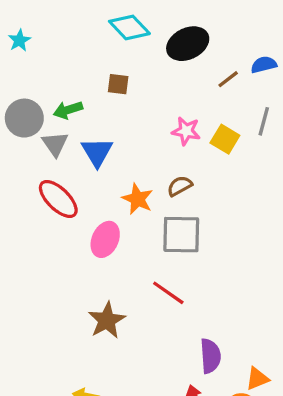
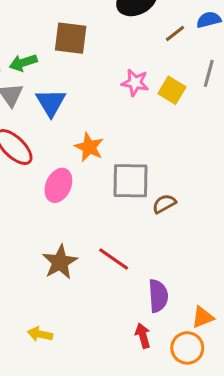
brown square: (118, 84) -> (71, 38), size x1.6
brown semicircle: (180, 186) -> (164, 204), moved
red line: (168, 293) -> (114, 259), moved

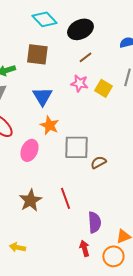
brown line: (175, 34) -> (85, 57), moved
blue triangle: (51, 103) -> (42, 96), moved
red line: (114, 259) -> (65, 198), turned 35

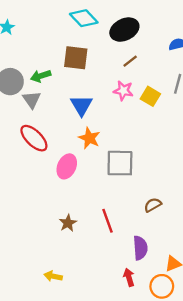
brown semicircle: (98, 162) -> (153, 205), moved
brown star: (30, 200) -> (68, 223), size x0.7

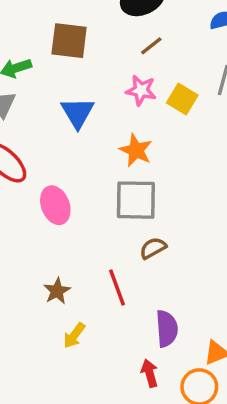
orange star: (89, 138) -> (136, 150), moved
pink ellipse: (67, 166) -> (55, 205), turned -45
brown semicircle: (153, 205) -> (153, 248), moved
yellow arrow: (53, 276) -> (74, 335), moved, turned -66

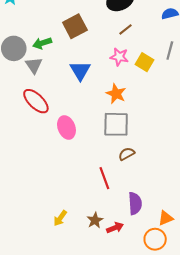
brown square: (69, 41) -> (75, 26), turned -35
brown star: (57, 291) -> (95, 220), moved
yellow arrow: (74, 335) -> (60, 218), moved
red arrow: (150, 373) -> (115, 228), moved, turned 84

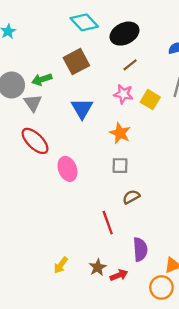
gray square: (116, 124) -> (120, 166), size x0.6

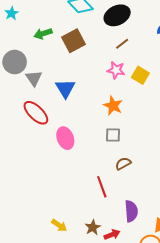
green arrow: (42, 79) -> (43, 34), moved
blue triangle: (82, 109) -> (65, 88), moved
yellow arrow: (61, 265) -> (59, 225), turned -91

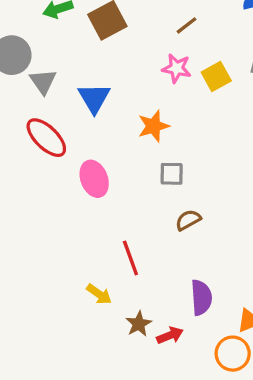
yellow square: (140, 75) -> (216, 77), turned 30
orange star: (113, 106) -> (153, 126), moved, turned 30
red line: (102, 187) -> (130, 258), moved
yellow arrow: (59, 225) -> (99, 294), moved

